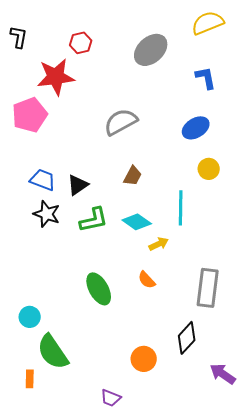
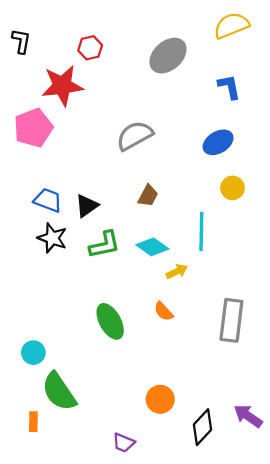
black diamond: (187, 338) -> (202, 427), moved

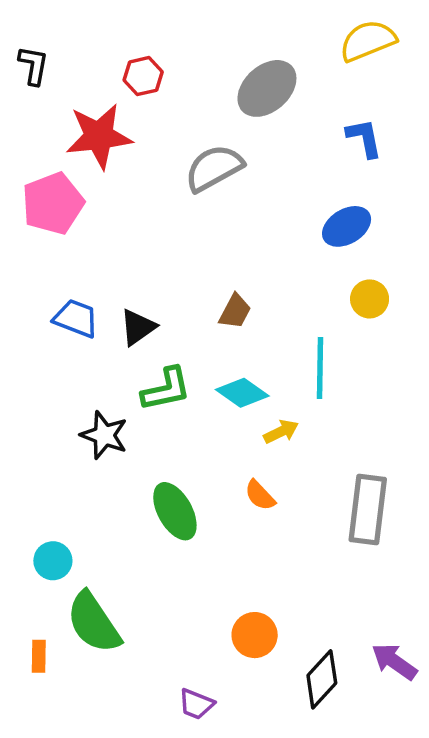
gray semicircle: (135, 136) -> (214, 168), moved
black star: (52, 238) -> (104, 435), moved
orange rectangle: (33, 422) -> (39, 656), moved

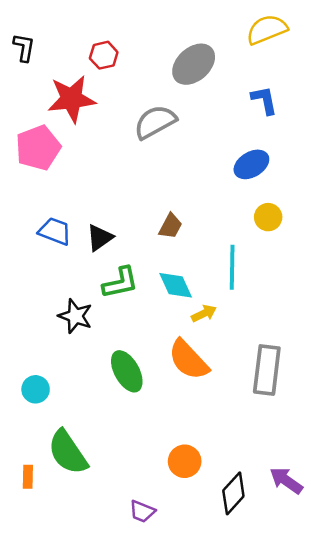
cyan diamond: (242, 393) -> (176, 285), turned 30
orange semicircle: (260, 495) -> (188, 360), size x1.8
cyan circle: (53, 561) -> (36, 389), moved

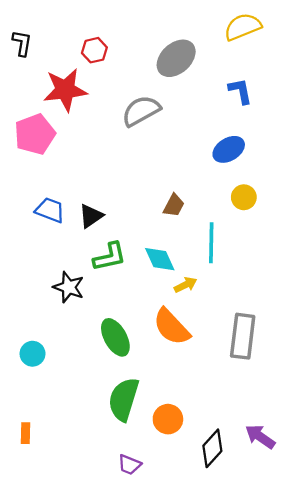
brown trapezoid: (170, 226) -> (174, 205), moved
green semicircle: (68, 452) -> (124, 399), moved, turned 51

